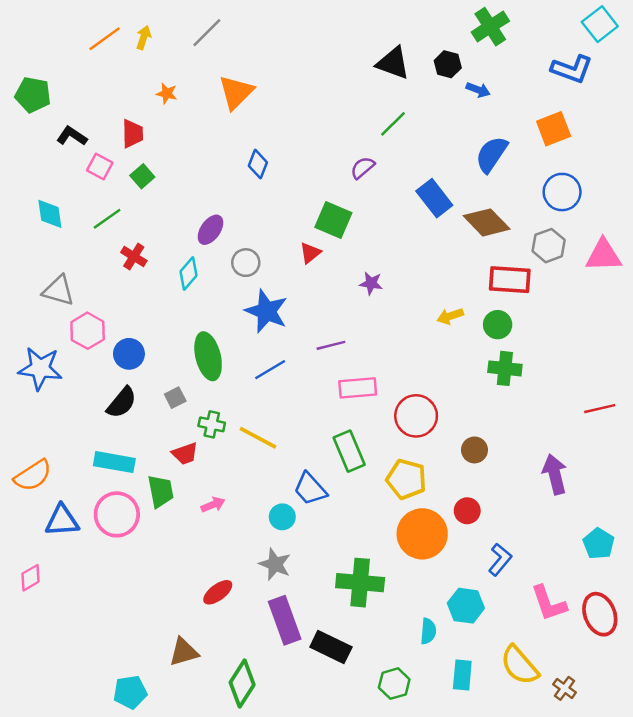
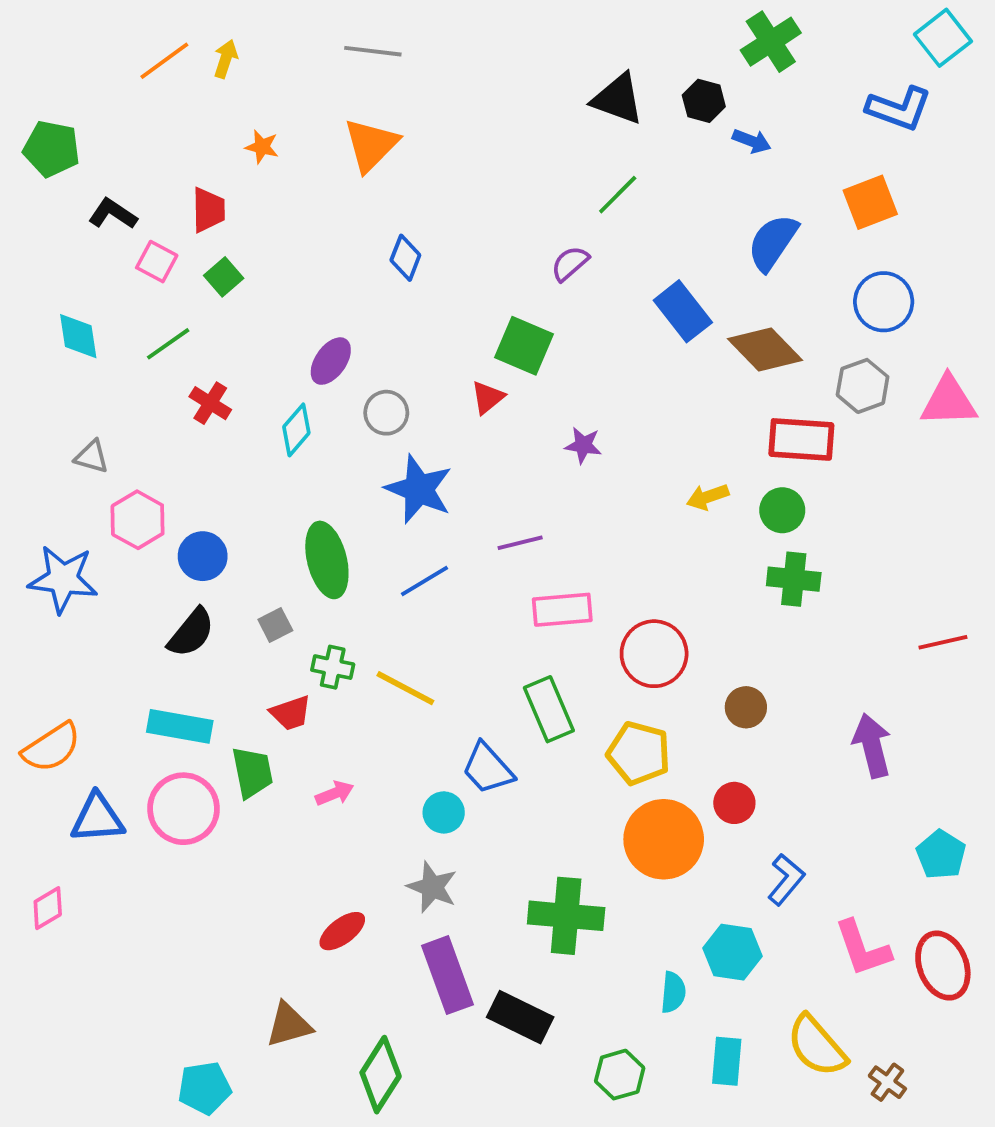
gray line: (207, 33) -> (373, 51), moved, turned 52
gray triangle: (58, 291) -> (92, 457), size x0.7

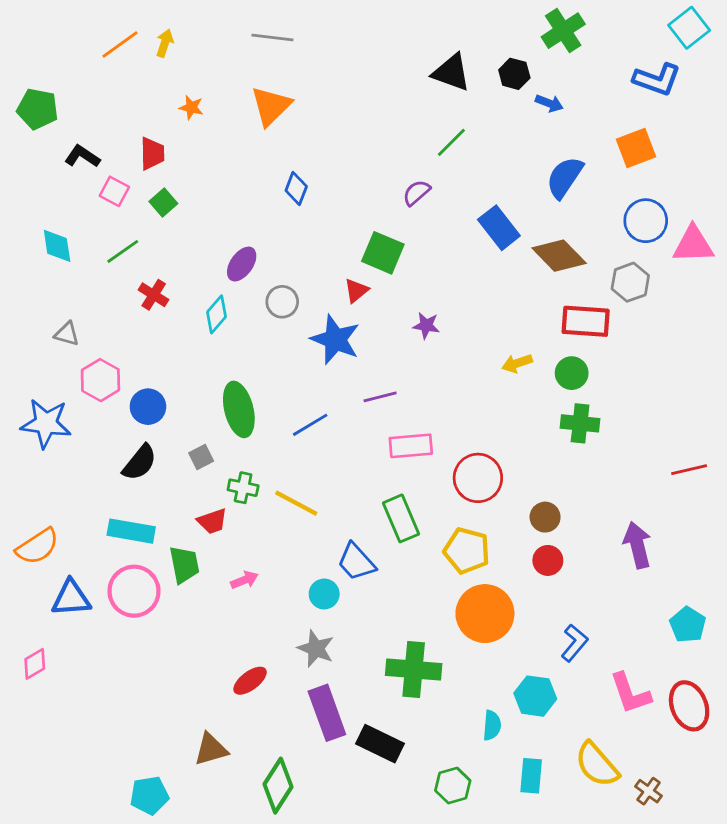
pink triangle: (949, 401) -> (693, 244), moved
blue star: (419, 489) -> (335, 340), moved
red circle: (734, 803) -> (548, 560), moved

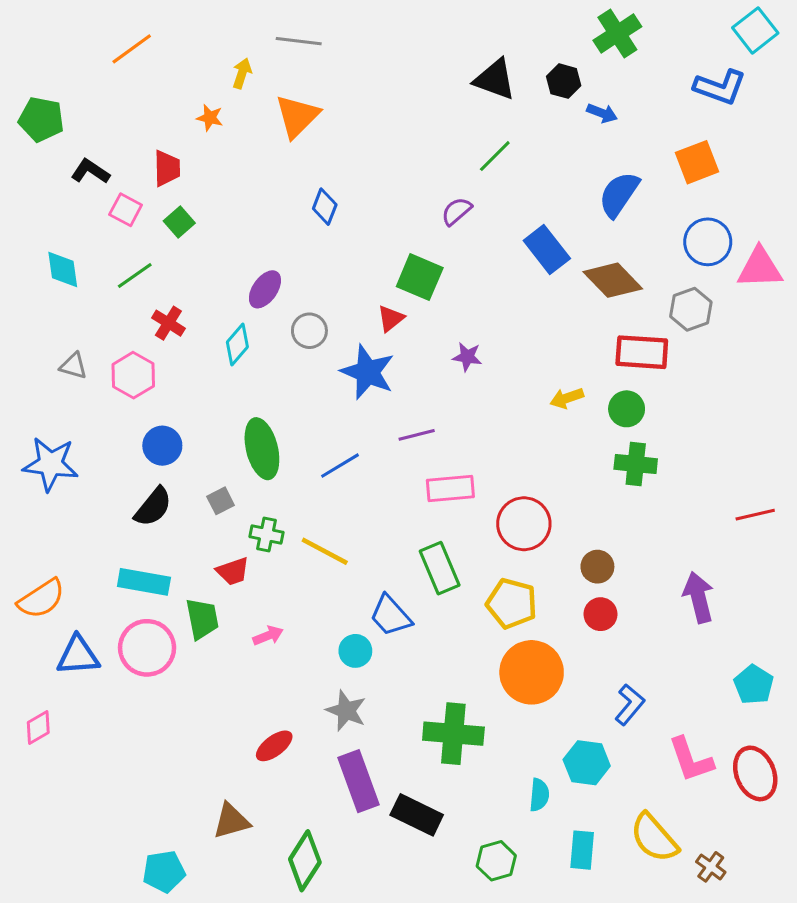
yellow arrow: (165, 43) -> (242, 73), moved
pink hexagon: (100, 380) -> (133, 375), moved

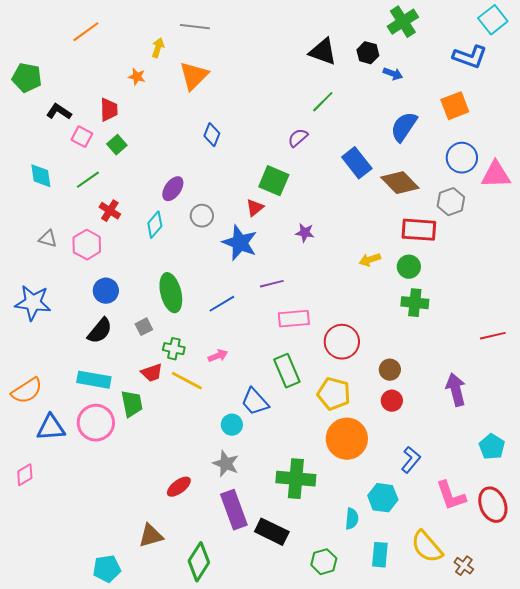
yellow line: (325, 551) -> (187, 381), moved
pink arrow: (268, 636) -> (218, 356), moved

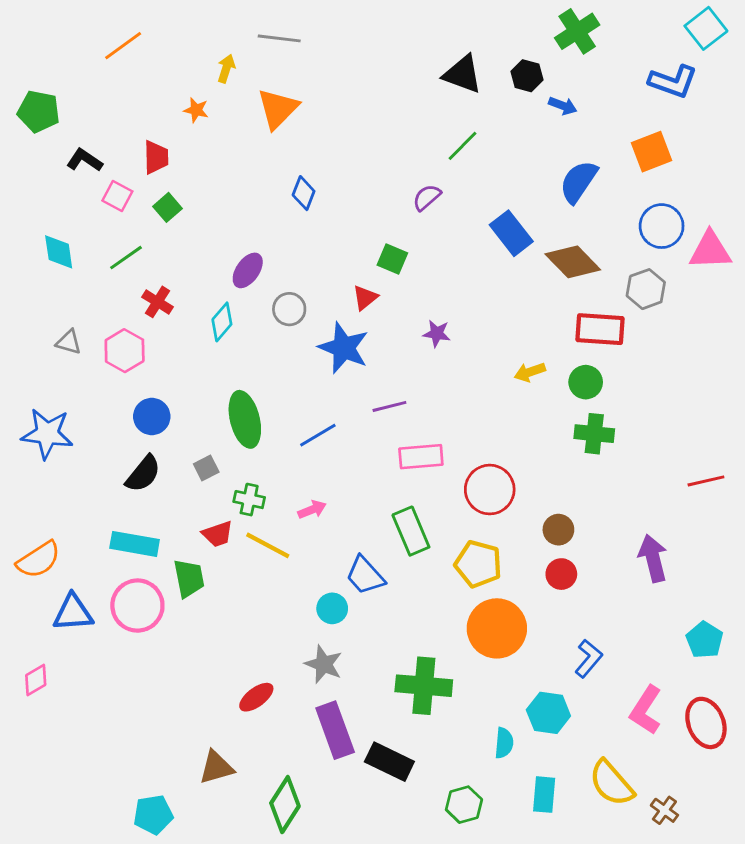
green square: (274, 181) -> (392, 259), size x0.7
pink L-shape: (451, 496) -> (646, 710), turned 52

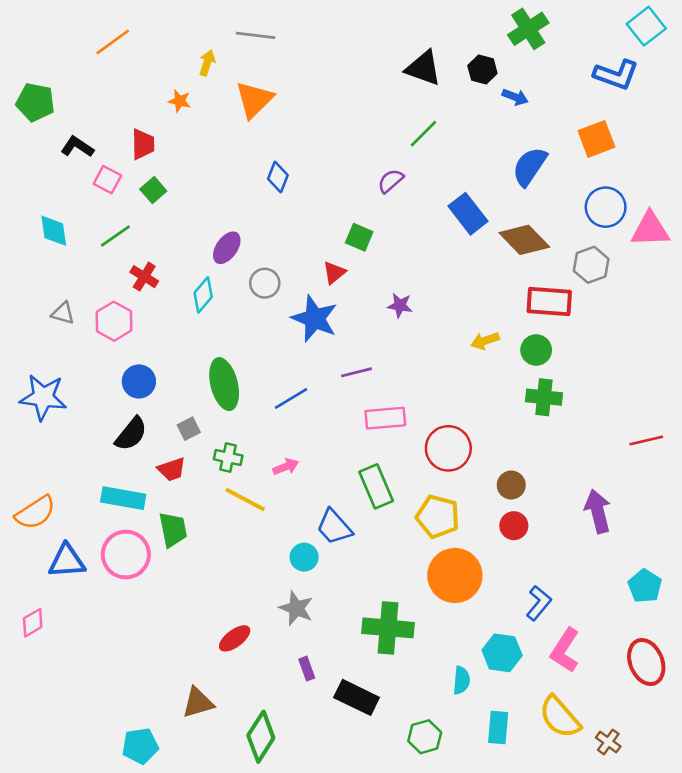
red trapezoid: (218, 534) -> (172, 469), moved
pink L-shape: (646, 710) -> (565, 650), moved
purple rectangle: (335, 730) -> (307, 669), size x0.5

